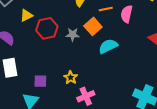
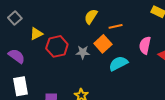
pink semicircle: (127, 14) -> (145, 45), moved

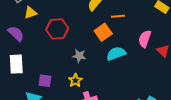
yellow triangle: (36, 34) -> (30, 13), moved
gray star: (83, 52) -> (79, 56), moved

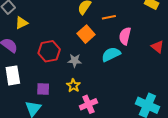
red hexagon: (57, 29) -> (49, 51), moved
orange square: (103, 32) -> (86, 34), moved
pink semicircle: (145, 39) -> (125, 36), moved

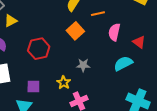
red triangle: (157, 47) -> (139, 42), moved
cyan semicircle: (111, 54) -> (123, 63), moved
gray star: (75, 61) -> (83, 65), moved

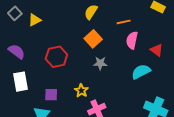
orange line: (98, 14) -> (124, 22), moved
yellow triangle: (11, 21) -> (35, 20), moved
gray star: (83, 65) -> (100, 63), moved

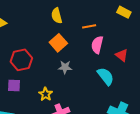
yellow semicircle: (91, 12) -> (57, 16), turned -49
cyan semicircle: (141, 72) -> (106, 76), turned 78
purple square: (51, 95) -> (14, 86), moved

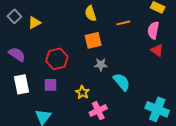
orange square: (58, 43) -> (93, 40), turned 30
pink semicircle: (97, 45) -> (153, 30), moved
cyan semicircle: (106, 76) -> (122, 82), moved

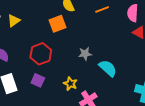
orange square: (93, 40) -> (57, 24), moved
purple square: (51, 85) -> (38, 80), turned 32

